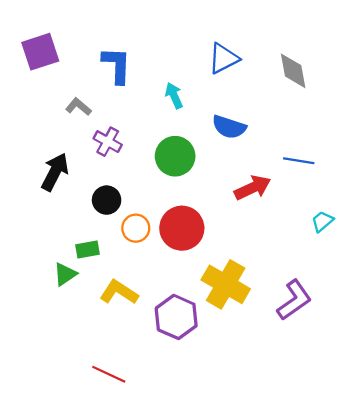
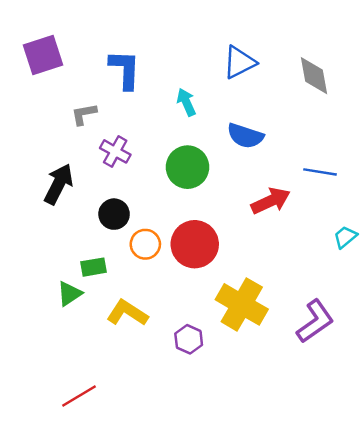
gray L-shape: (78, 107) -> (84, 114), turned -50
purple hexagon: (176, 317) -> (189, 339), size x0.6
red line: (109, 374) -> (79, 396), moved, turned -56

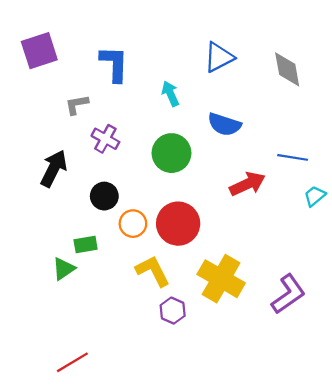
cyan trapezoid: (345, 237) -> (315, 196), moved
yellow L-shape: (127, 313) -> (153, 271), moved, turned 30

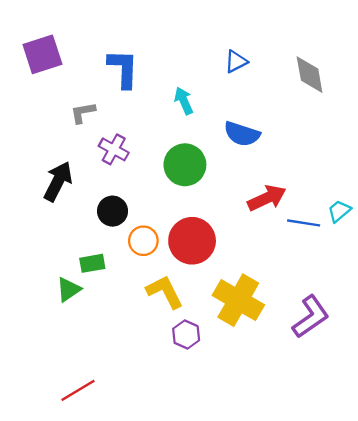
blue triangle: (219, 57) -> (236, 62), size x0.7
blue line: (293, 157) -> (304, 223), moved

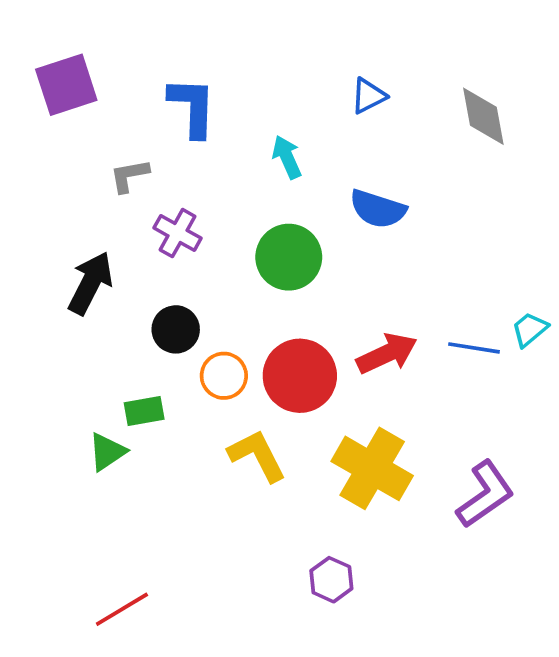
red arrow: (267, 198) -> (387, 354), moved
purple hexagon: (186, 335) -> (331, 580), moved

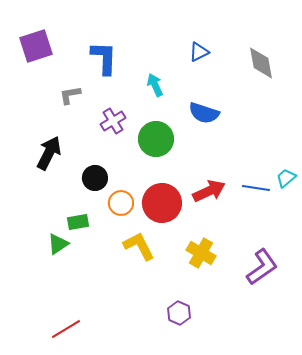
purple cross: (178, 233) -> (113, 121), moved, turned 30
yellow cross: (372, 468) -> (201, 253), size x0.7

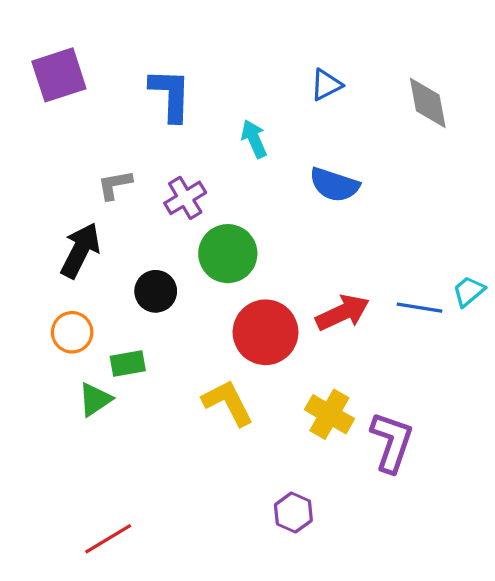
gray L-shape: (70, 95) -> (115, 185), moved
green circle: (156, 139) -> (228, 254), moved
orange circle: (121, 203) -> (72, 332), moved
purple L-shape: (262, 267) -> (392, 442), moved, turned -36

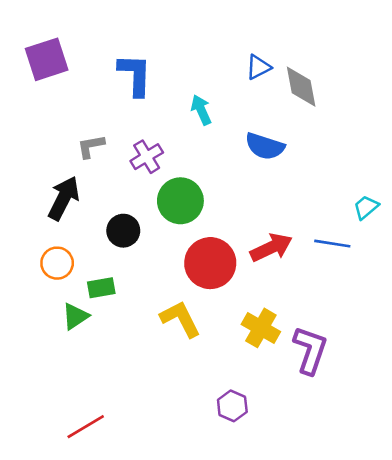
gray diamond: (428, 103) -> (301, 87), moved
cyan trapezoid: (469, 291) -> (366, 207), moved

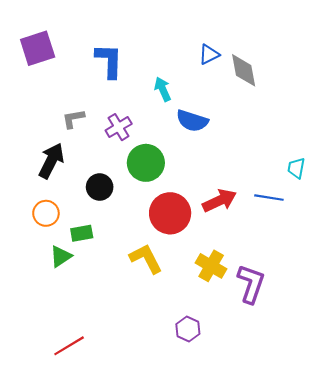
blue semicircle: (265, 146) -> (192, 121), moved
cyan trapezoid: (366, 207) -> (296, 168), turned -40

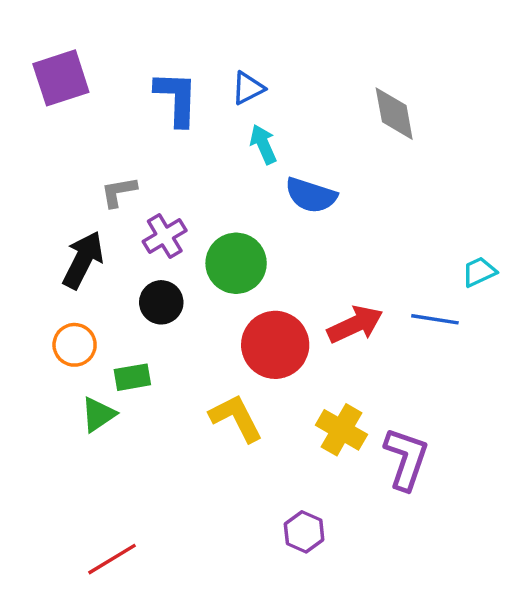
blue triangle: (209, 55) -> (248, 88), moved
purple cross: (119, 127) -> (165, 236), moved
cyan trapezoid: (296, 168) -> (479, 272), turned 55

